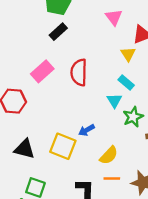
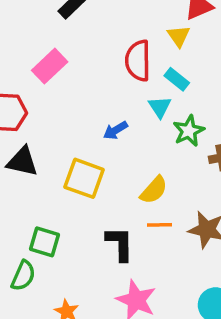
red semicircle: (79, 72) -> (138, 61), moved
blue arrow: (87, 130) -> (115, 130), moved
black triangle: (24, 149) -> (22, 162), moved

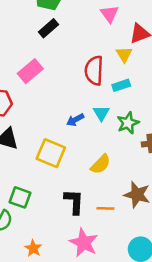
cyan rectangle: (177, 79) -> (121, 85), turned -60
cyan triangle: (160, 107) -> (101, 113), moved
orange line: (160, 225) -> (105, 208), moved

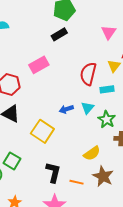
green star: (128, 123) -> (107, 119), turned -30
yellow semicircle: (101, 164) -> (92, 153), moved

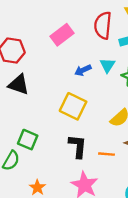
pink rectangle: (39, 65) -> (62, 35), moved
yellow square: (42, 131) -> (73, 106), moved

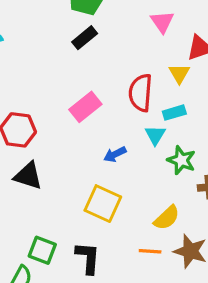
cyan triangle: (107, 65) -> (155, 135), moved
black L-shape: (78, 146) -> (88, 258), moved
orange line: (106, 154) -> (150, 251), moved

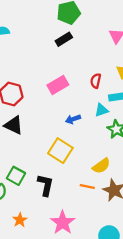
red semicircle: (141, 93) -> (96, 81), size x0.6
cyan triangle: (155, 135) -> (101, 110), turned 32

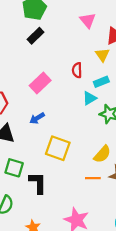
blue arrow: (73, 119) -> (37, 118), moved
green square: (16, 176) -> (14, 168), moved
black L-shape: (45, 185) -> (38, 183), moved

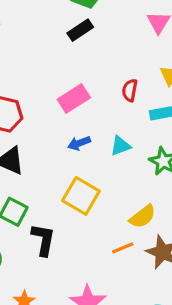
cyan triangle: (90, 98) -> (120, 146), moved
blue arrow: (37, 118) -> (79, 143), moved
orange line: (93, 178) -> (123, 248), turned -32

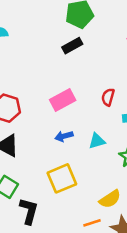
yellow square: (81, 196) -> (62, 178), turned 32

